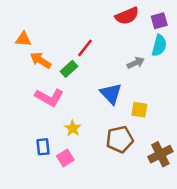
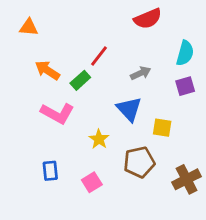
purple square: (159, 21) -> (185, 86), moved
orange triangle: (23, 39) -> (29, 27), moved
gray arrow: (136, 63) -> (141, 73), moved
yellow star: (73, 128) -> (99, 139), moved
pink square: (65, 158) -> (92, 182), moved

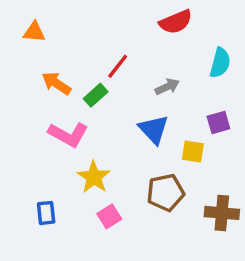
purple square: (185, 86) -> (218, 123), moved
yellow star: (99, 139) -> (94, 177), moved, size x1.4
blue rectangle: (50, 171) -> (46, 213), moved
brown cross: (187, 179) -> (222, 213), turned 32

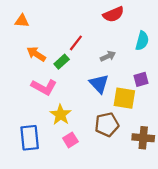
yellow square: (193, 152) -> (124, 98), size x1.5
blue rectangle: (46, 213) -> (30, 138), size x1.6

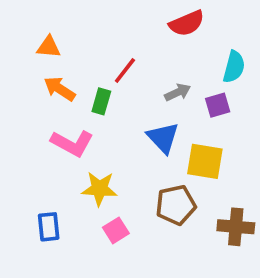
orange triangle: (22, 21) -> (49, 47), moved
green rectangle: (62, 62) -> (101, 101), turned -32
purple square: (141, 79) -> (218, 105), moved
yellow star: (60, 115) -> (99, 189), turned -30
blue rectangle: (30, 138) -> (49, 227), size x0.7

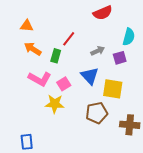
blue rectangle: (49, 227) -> (27, 142), moved
pink square: (116, 230) -> (64, 84), moved

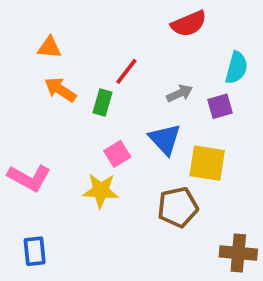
pink L-shape: (40, 79) -> (29, 178), moved
brown cross: (130, 125) -> (238, 253), moved
blue rectangle: (27, 142) -> (35, 251), moved

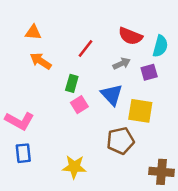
red semicircle: (189, 24) -> (130, 36), moved, turned 45
green rectangle: (103, 103) -> (72, 83), moved
yellow star: (101, 191) -> (74, 167), moved
blue rectangle: (35, 251) -> (23, 153), moved

